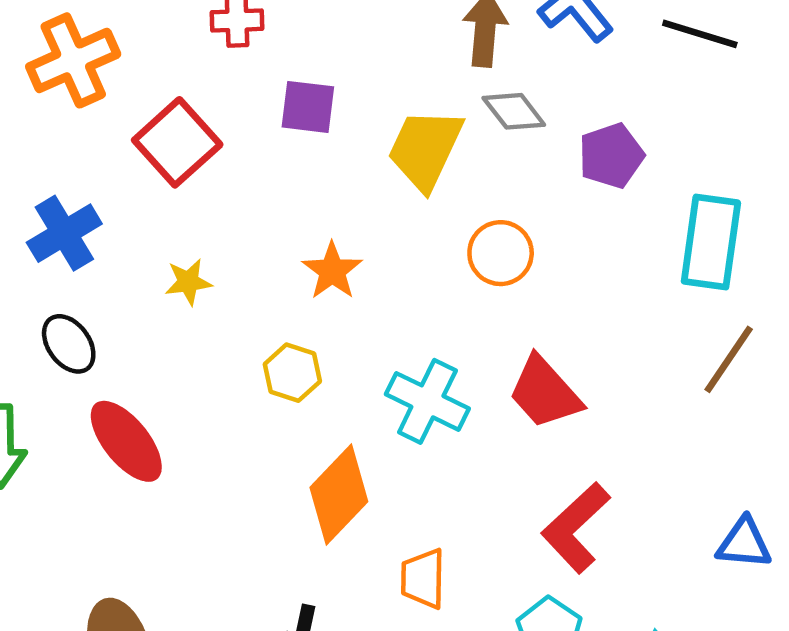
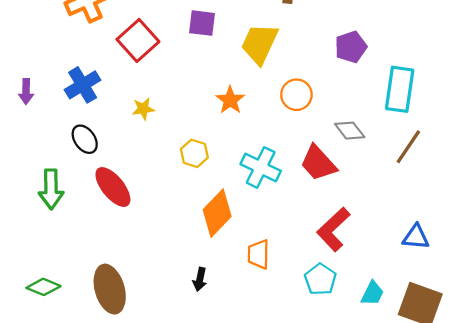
gray diamond: (514, 111) -> (350, 131), moved
orange star: (332, 271) -> (230, 100), moved

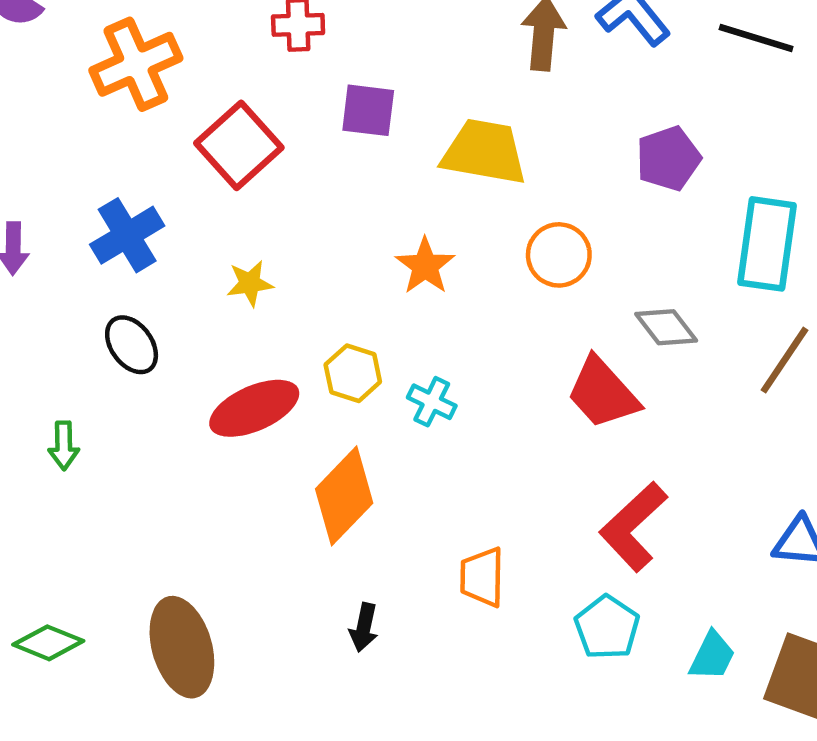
yellow trapezoid: (260, 44) -> (484, 152), turned 75
cyan cross: (261, 167) -> (432, 402), moved, size x0.6
red ellipse: (113, 187) -> (254, 408), moved, turned -75
green arrow: (51, 189) -> (64, 446), size x0.6
orange diamond: (217, 213) -> (344, 496), moved

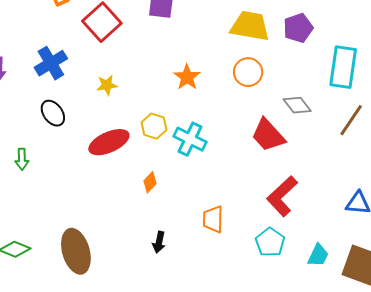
yellow trapezoid: (484, 152) -> (250, 26), moved
cyan cross: (432, 402) -> (190, 139), size x1.5
orange diamond: (344, 496) -> (150, 182), size x0.5

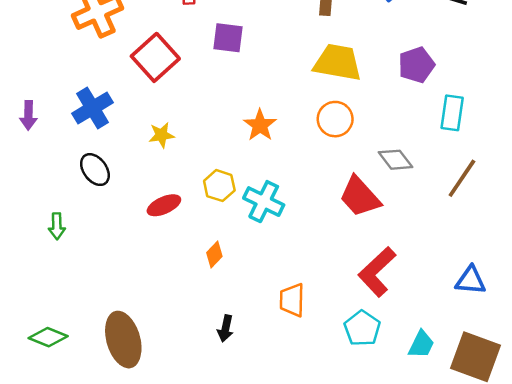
purple pentagon: (298, 28) -> (416, 65), moved
cyan rectangle: (343, 67) -> (452, 113), size x0.7
red ellipse: (109, 142) -> (164, 205), size x0.7

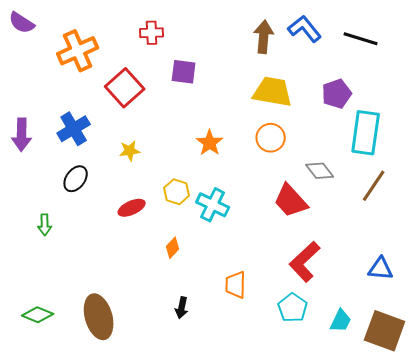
cyan rectangle: (452, 113) -> (366, 133), size x1.5
purple arrow: (28, 115) -> (22, 135), size x1.4
black ellipse: (95, 170) -> (76, 179), turned 72

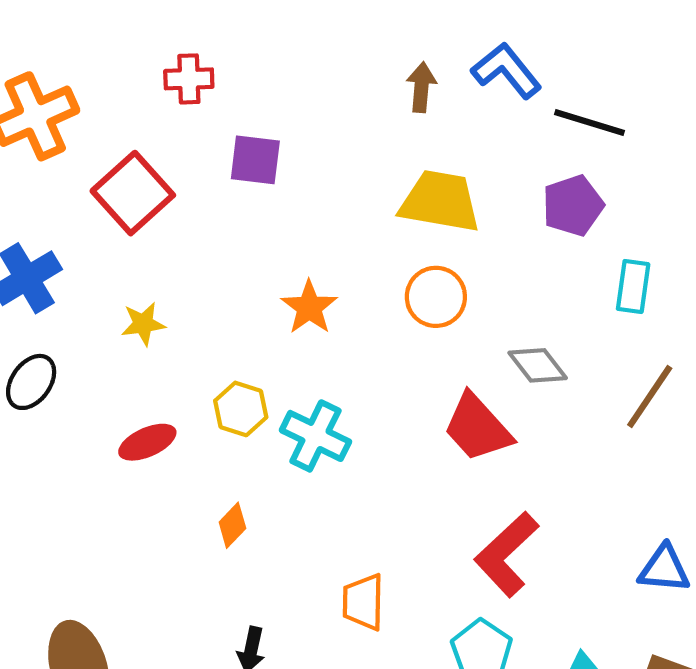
brown arrow: (264, 37) -> (421, 87), size x0.7
black line: (361, 39) -> (590, 122), moved
cyan rectangle: (366, 133) -> (633, 286), size x0.6

